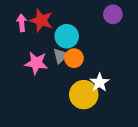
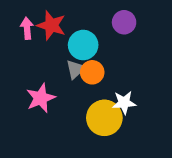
purple circle: (113, 14) -> (124, 22), moved
pink star: (36, 63) -> (41, 98), moved, turned -30
white star: (100, 82) -> (124, 103), turned 30

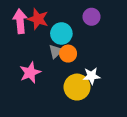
pink arrow: (27, 28) -> (20, 21), size x1.5

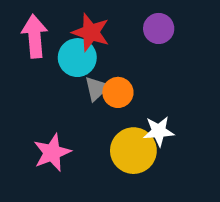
red star: (38, 19) -> (91, 32), moved
cyan circle: (61, 33) -> (77, 58), moved
pink star: (30, 73) -> (52, 153), moved

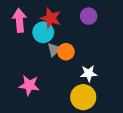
yellow circle: (133, 151) -> (83, 97), moved
pink star: (52, 153) -> (29, 85), turned 30

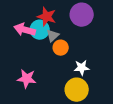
purple circle: (89, 16) -> (82, 15), size x1.5
pink arrow: (19, 20) -> (25, 30), moved, turned -70
gray triangle: (54, 50) -> (53, 36), moved

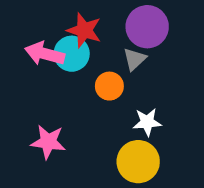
gray triangle: (53, 36) -> (135, 59), moved

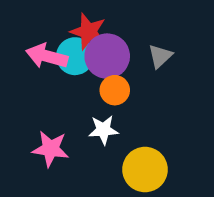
purple circle: (147, 27) -> (107, 56), moved
gray triangle: (135, 59) -> (160, 56), moved
white star: (147, 122) -> (103, 130), moved

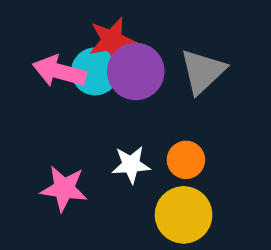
red star: (88, 32) -> (112, 40), turned -30
gray triangle: (160, 56) -> (203, 71), size x1.5
orange circle: (115, 90) -> (186, 160), moved

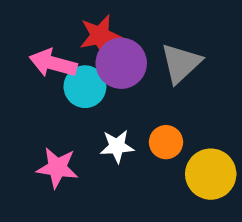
cyan circle: (95, 71) -> (85, 87), moved
yellow circle: (184, 215) -> (211, 174), moved

